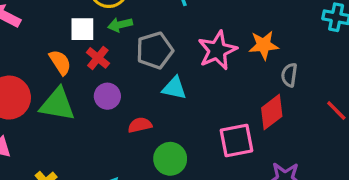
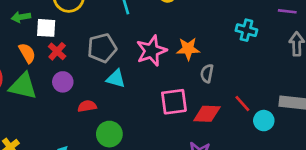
green arrow: (120, 25) -> (21, 17), moved
red diamond: (272, 112) -> (207, 114), moved, turned 36
pink square: (236, 140) -> (174, 102), moved

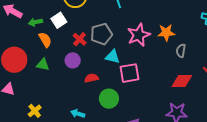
green arrow: (21, 17) -> (35, 22), moved
white square: (46, 28) -> (59, 20), turned -35
red cross: (57, 51) -> (80, 39), moved
green triangle: (23, 86) -> (43, 65), size x0.6
pink square: (174, 102) -> (129, 73), moved

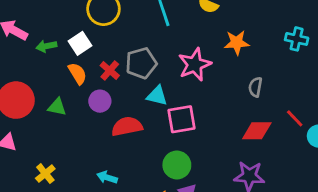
orange star: (166, 33) -> (237, 43), moved
orange semicircle: (45, 40) -> (77, 73), moved
red semicircle: (91, 78) -> (127, 126), size x1.5
green circle: (109, 99) -> (177, 165), moved

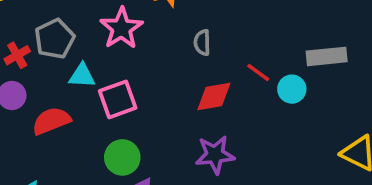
red cross: (110, 71) -> (17, 55), turned 30

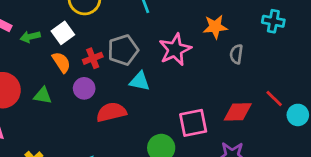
gray semicircle: (202, 42) -> (236, 54), moved
pink square: (118, 99) -> (193, 123), moved

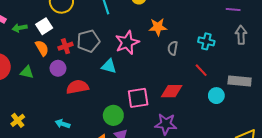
cyan cross: (273, 21) -> (206, 41), moved
cyan triangle: (140, 81) -> (109, 66), moved
red line: (274, 99) -> (201, 70), moved

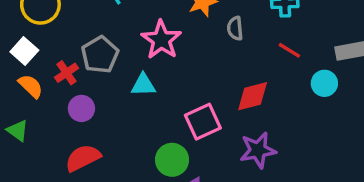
purple circle: (58, 68) -> (81, 108), moved
green triangle: (27, 72) -> (18, 131), turned 40
red semicircle: (77, 87) -> (83, 158), moved

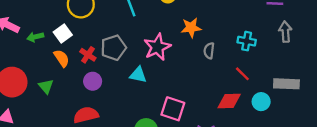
red cross: (67, 73) -> (88, 55), turned -35
red diamond: (253, 96) -> (229, 101), moved
pink square: (203, 122) -> (173, 109), turned 30

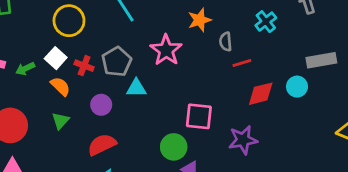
cyan cross: (247, 41) -> (266, 22), turned -36
red cross: (88, 55) -> (84, 66), moved
red line: (242, 74) -> (242, 63), moved, turned -49
cyan triangle: (138, 75) -> (136, 88), moved
green triangle: (46, 86) -> (60, 121), moved, turned 35

